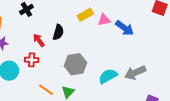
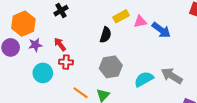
black semicircle: (58, 32) -> (106, 35), moved
red arrow: (39, 40) -> (60, 44), moved
gray arrow: (135, 73) -> (172, 76), turned 55

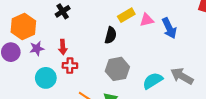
blue arrow: (161, 30) -> (169, 28), turned 30
red arrow: (60, 44) -> (63, 47), turned -144

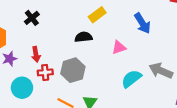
pink triangle: (147, 20) -> (119, 47), moved
black semicircle: (111, 35) -> (83, 37), turned -105
gray hexagon: (117, 69) -> (73, 70), moved

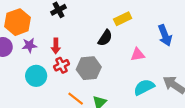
black semicircle: (83, 37) -> (105, 38), turned 119
red cross: (45, 72) -> (62, 65), turned -32

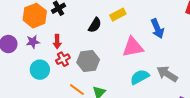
orange hexagon: (18, 22) -> (35, 16), moved
black semicircle: (105, 38) -> (95, 25), moved
pink triangle: (138, 55) -> (133, 47), size x1.6

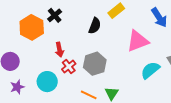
purple star: (33, 42) -> (17, 87), moved

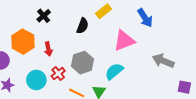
orange hexagon: (32, 27) -> (23, 42), moved
red cross: (69, 67) -> (58, 73), moved
cyan semicircle: (150, 70) -> (114, 71), moved

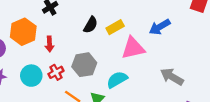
yellow rectangle: (103, 11) -> (115, 27), moved
blue arrow: (145, 18) -> (160, 27), turned 84

